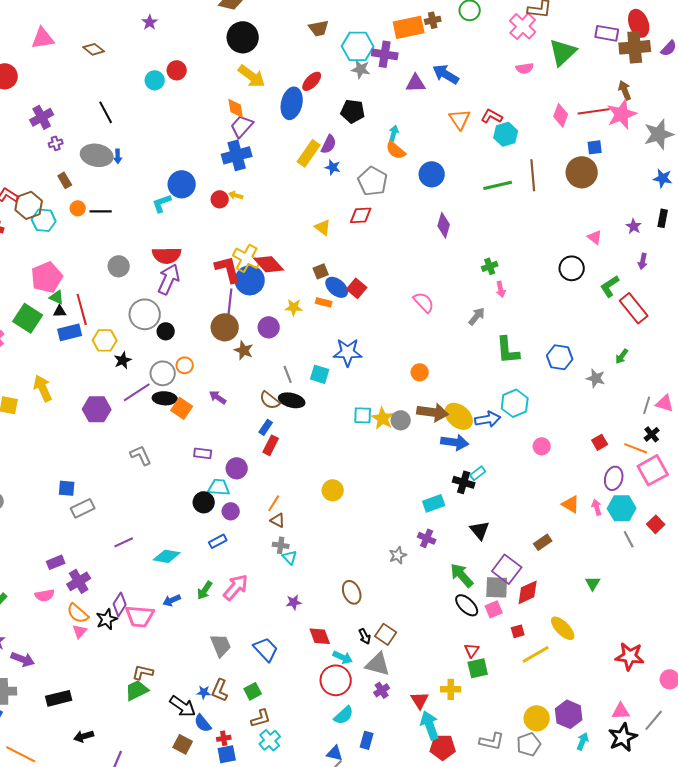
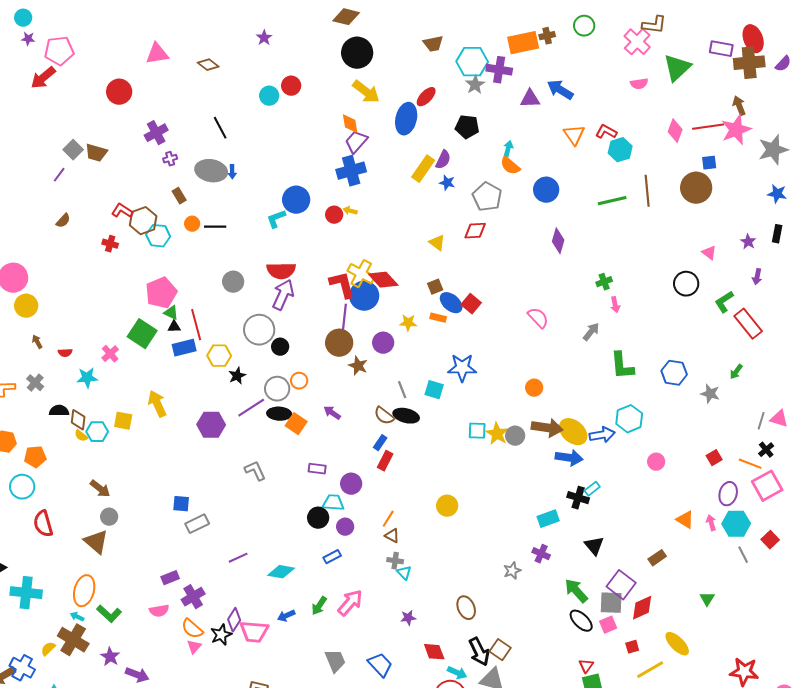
gray star: (361, 69) -> (475, 85), turned 30
black arrow: (365, 636) -> (479, 652), size x1.8

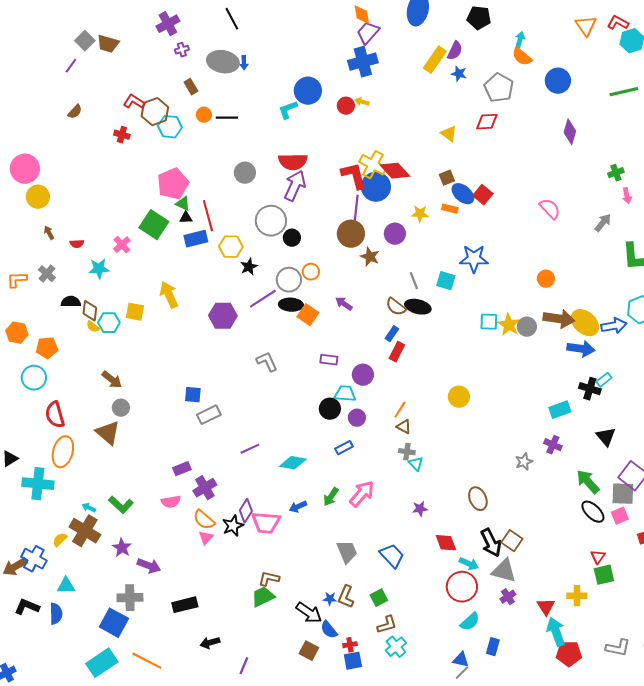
orange ellipse: (84, 591) -> (63, 452), moved

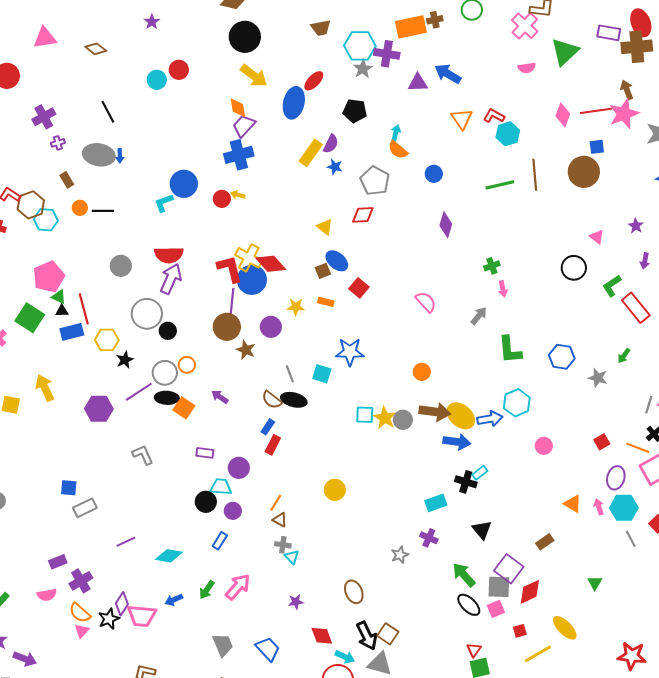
blue circle: (558, 81) -> (434, 174), size x0.7
blue ellipse: (463, 194) -> (337, 261), moved
blue rectangle: (344, 448) -> (220, 541), turned -30

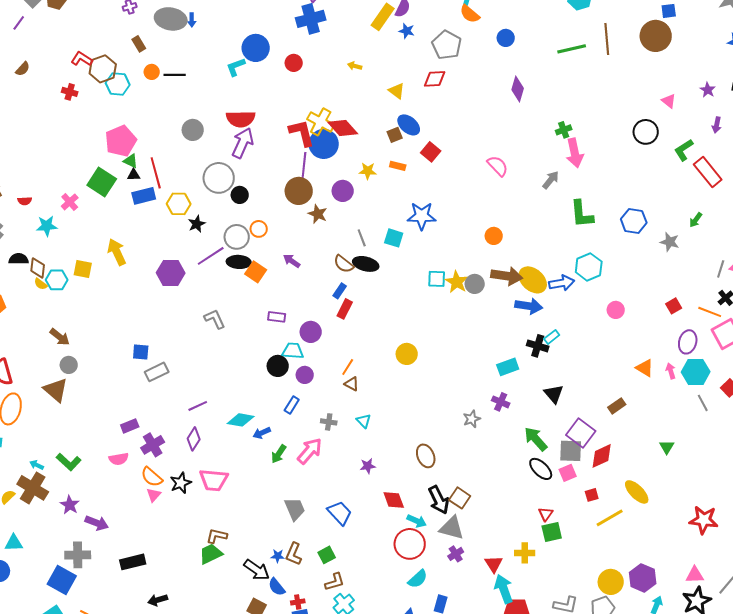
yellow arrow: (238, 195) -> (355, 66), moved
pink arrow: (503, 289) -> (575, 153), size x1.8
gray cross: (283, 545) -> (329, 422), moved
blue arrow: (174, 600) -> (262, 433), moved
purple diamond: (122, 604) -> (194, 439), moved

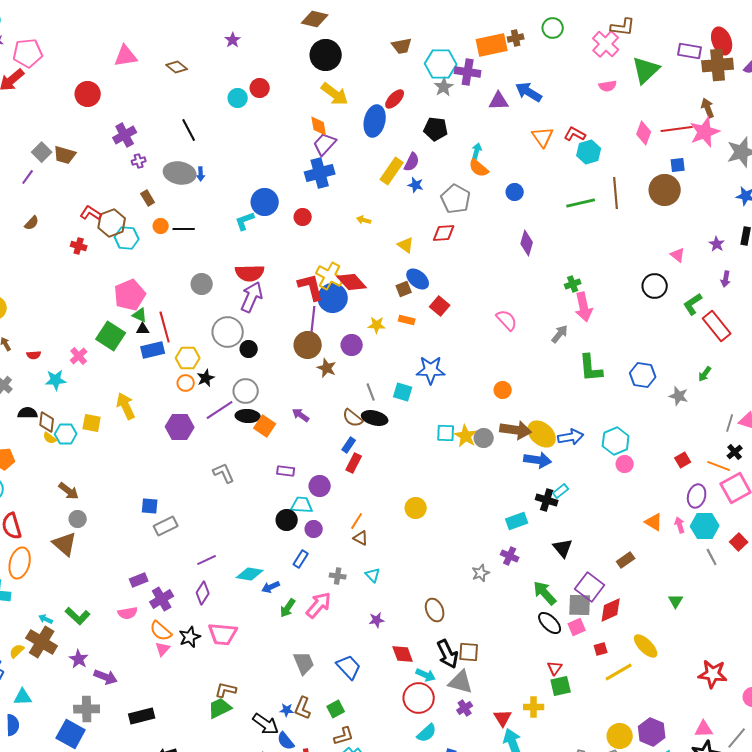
orange circle: (259, 229) -> (186, 383), moved
cyan hexagon: (589, 267) -> (616, 441), moved
brown square: (460, 498) -> (469, 652), turned -30

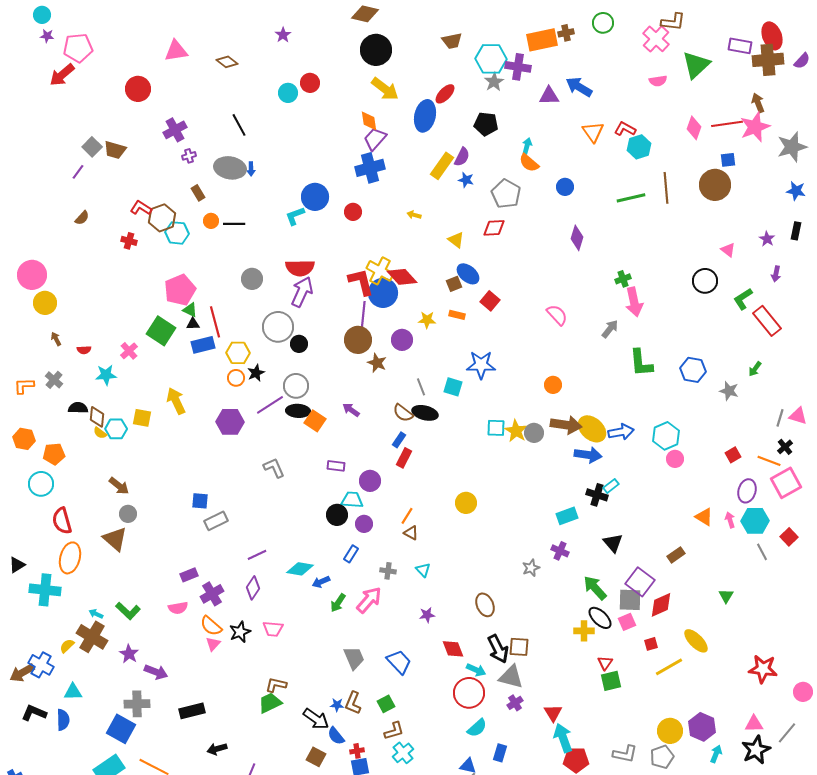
pink trapezoid: (223, 634) -> (273, 629), size x0.7
yellow cross: (534, 707) -> (584, 631), moved

